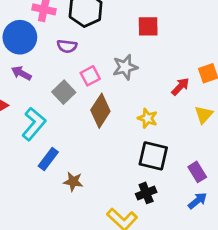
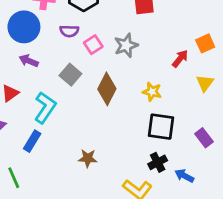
pink square: (90, 76) -> (93, 45), moved
blue rectangle: (48, 159) -> (32, 141), moved
blue arrow: (198, 201) -> (184, 176), moved, turned -108

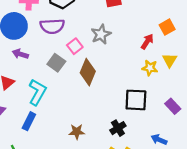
purple semicircle: (69, 31) -> (52, 26), size x1.5
pink square: (93, 45) -> (75, 46), moved
yellow star: (152, 92) -> (150, 68), moved
black cross: (158, 162) -> (118, 128), moved

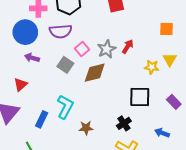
orange square: (167, 27) -> (166, 29), turned 32
gray star: (101, 34) -> (107, 49), moved
red arrow: (147, 42) -> (128, 46), moved
brown diamond: (88, 72) -> (95, 73), turned 55
cyan L-shape: (37, 92) -> (65, 107), moved

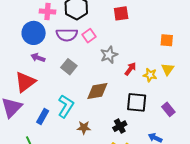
red arrow: (128, 46) -> (130, 69), moved
pink square: (82, 49) -> (89, 36), moved
brown diamond: (95, 73) -> (97, 91), moved
red triangle: (20, 85) -> (25, 82), size x1.6

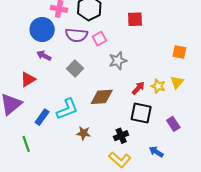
red arrow: (130, 69) -> (138, 88), moved
red triangle: (25, 82) -> (28, 79), size x0.7
cyan L-shape: (66, 106) -> (67, 109), turned 30

